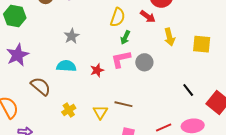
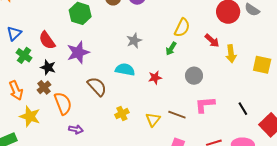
red arrow: (148, 17) -> (212, 41), moved
green arrow: (125, 37) -> (171, 49), moved
pink L-shape: (121, 59) -> (205, 105), moved
gray circle: (144, 62) -> (194, 76), moved

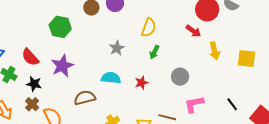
yellow semicircle: (182, 28) -> (149, 28), moved
red arrow: (212, 41) -> (193, 31), moved
brown semicircle: (97, 86) -> (85, 98), turned -55

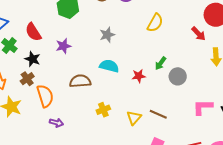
gray star: (117, 48) -> (107, 35), moved
green arrow: (154, 52) -> (160, 63), moved
purple star: (62, 66) -> (63, 46), size x0.7
pink L-shape: (194, 104) -> (203, 107), moved

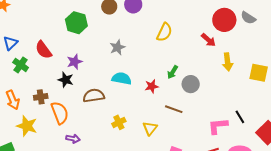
black star: (32, 59) -> (66, 80), moved
brown cross: (27, 79) -> (41, 97), turned 32
pink L-shape: (203, 107) -> (218, 126), moved
brown line: (158, 114) -> (174, 109), moved

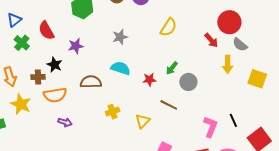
gray semicircle: (248, 18) -> (240, 45), moved
black star: (66, 80) -> (54, 65), moved
orange semicircle: (60, 113) -> (55, 95), turned 95
pink L-shape: (218, 126) -> (210, 127), turned 110

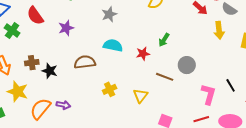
black star: (54, 65) -> (50, 71), moved
gray circle: (188, 82) -> (187, 65), moved
orange semicircle: (55, 95) -> (40, 109), moved, turned 145

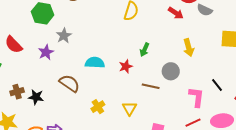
gray star: (109, 14) -> (64, 36), moved
yellow arrow: (219, 30) -> (189, 48), moved
brown semicircle: (85, 62) -> (69, 83), turned 50

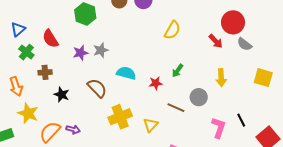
gray star: (64, 36) -> (101, 50), moved
brown cross: (17, 92) -> (45, 72), moved
yellow cross: (98, 107) -> (120, 117), size x1.6

